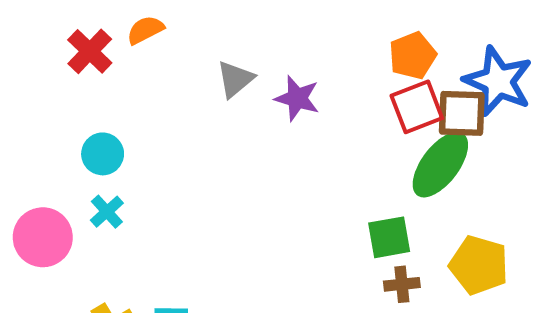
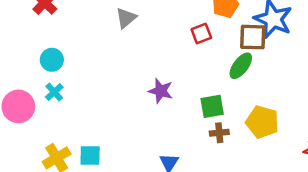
purple star: (297, 98) -> (161, 91), moved
red square: (417, 107) -> (201, 33), moved, size x0.7
green ellipse: (440, 165) -> (241, 66), size x0.7

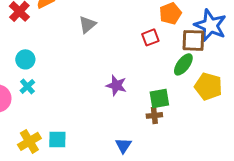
yellow pentagon: (262, 122) -> (208, 86), moved
brown cross: (219, 133) -> (154, 115), moved

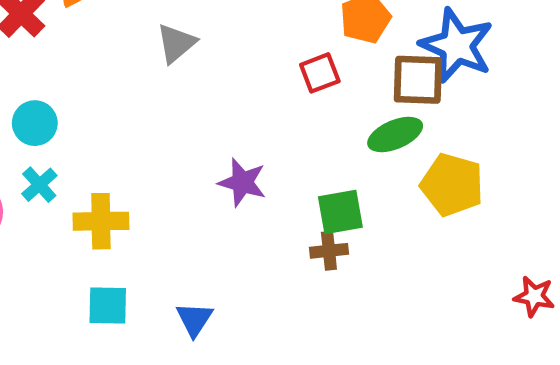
green ellipse: (183, 64) -> (395, 134), turned 30
yellow cross: (29, 141) -> (101, 221), moved, turned 30
blue triangle: (123, 145) -> (194, 319), moved

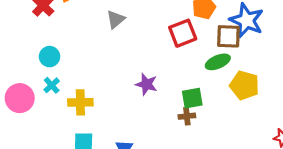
red square: (320, 73) -> (183, 33), size x1.5

